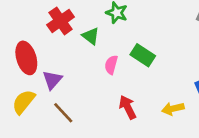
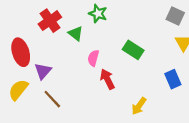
green rectangle: (143, 55) -> (133, 50), moved
red arrow: (128, 107) -> (107, 79), moved
yellow arrow: (173, 109) -> (139, 106), moved, turned -42

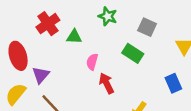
green star: (98, 14) -> (108, 16), moved
gray square: (175, 16) -> (147, 27), moved
green triangle: (76, 33) -> (74, 37), turned -35

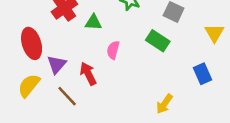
red arrow: (106, 83) -> (88, 74), moved

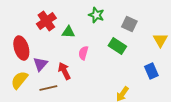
brown line: (67, 96) -> (48, 88), turned -60

